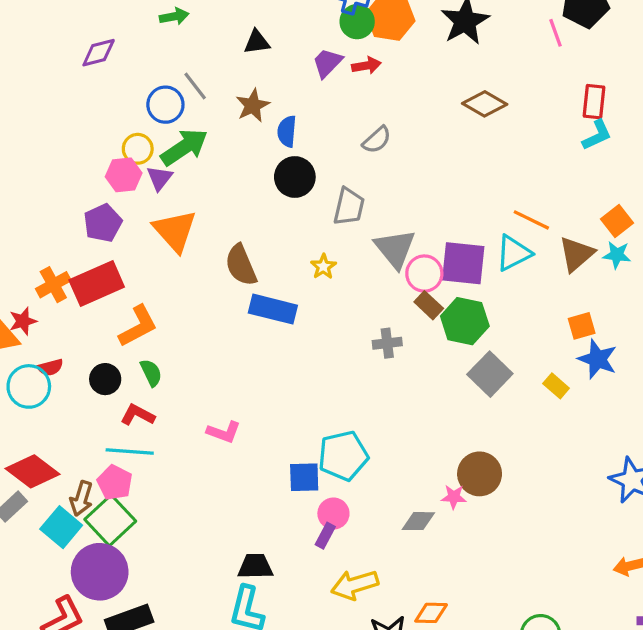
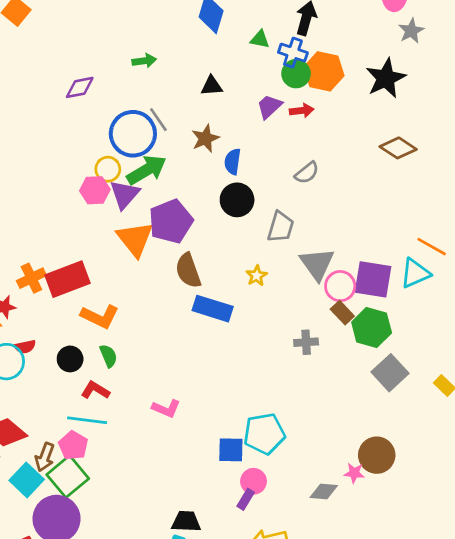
blue circle: (165, 105) -> (133, 134), size x1.5
purple triangle: (160, 178) -> (125, 194), size x1.4
purple pentagon: (103, 223) -> (171, 221), moved, size x1.4
orange L-shape: (138, 326) -> (100, 317), turned 51

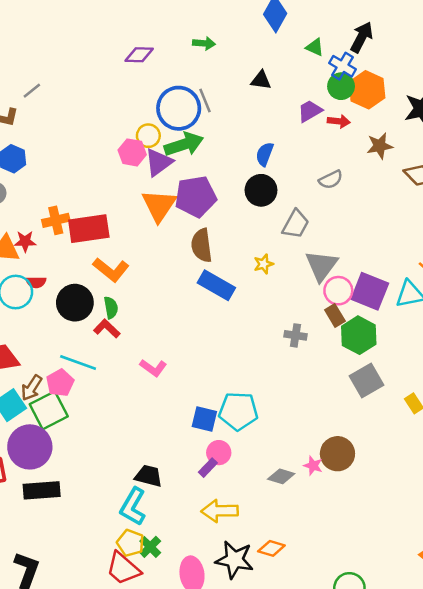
brown star: (205, 138) -> (380, 146), moved
black circle: (70, 359) -> (75, 303), size x1.5
red L-shape: (95, 390) -> (107, 329), moved

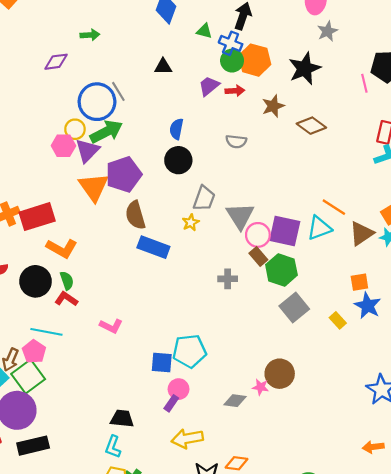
green arrow: (204, 43) -> (90, 35), moved
gray semicircle: (331, 180) -> (236, 141), turned 42
gray trapezoid: (296, 224) -> (204, 198), moved
cyan L-shape: (133, 507) -> (113, 447), size x0.7

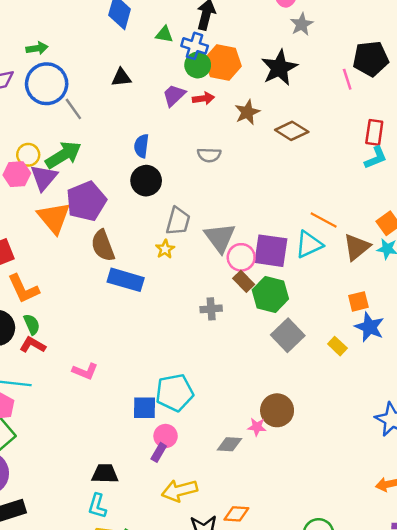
blue circle: (97, 102) -> (47, 84), moved
orange L-shape: (62, 248) -> (23, 289), turned 40

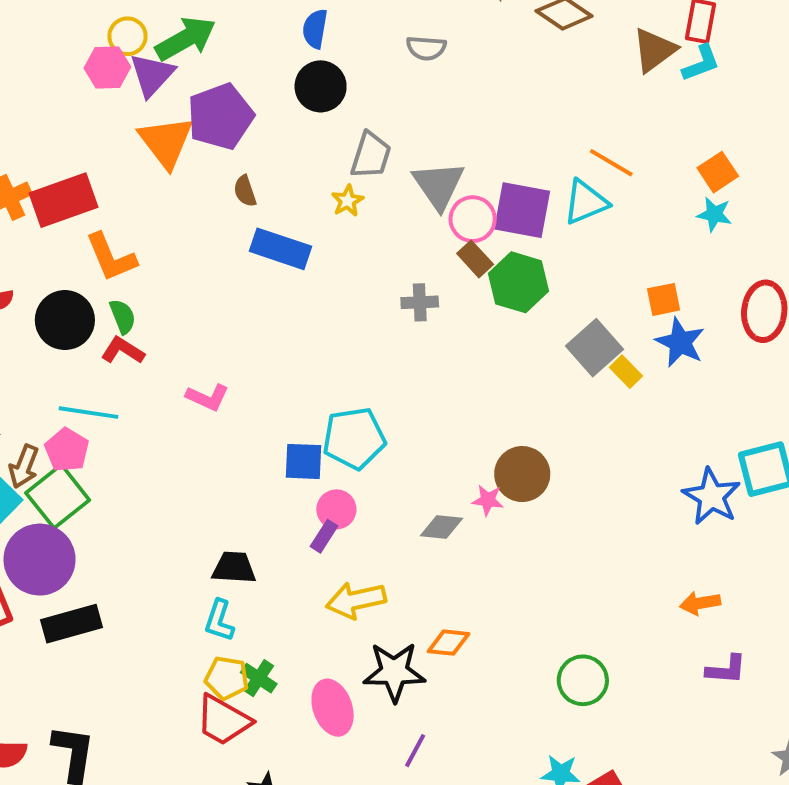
brown semicircle: (103, 246) -> (245, 191), size x0.6
brown triangle: (357, 247) -> (654, 50), moved
gray square: (288, 335) -> (594, 348), moved

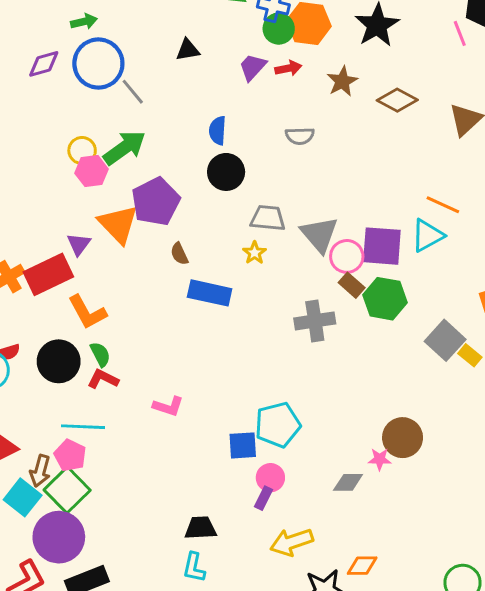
pink hexagon: (107, 67) -> (91, 171), moved
purple triangle: (152, 75) -> (79, 244), moved, size x0.7
gray trapezoid: (371, 155) -> (268, 218), turned -96
gray cross: (420, 302) -> (315, 321), size x1.5

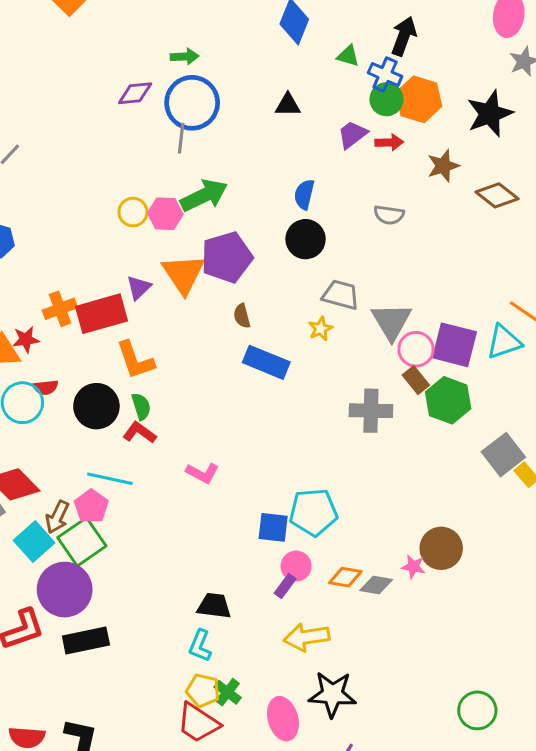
gray line: (133, 92) -> (181, 138), moved, turned 36
yellow circle: (82, 150) -> (133, 212), moved
orange diamond: (362, 566) -> (345, 577), moved

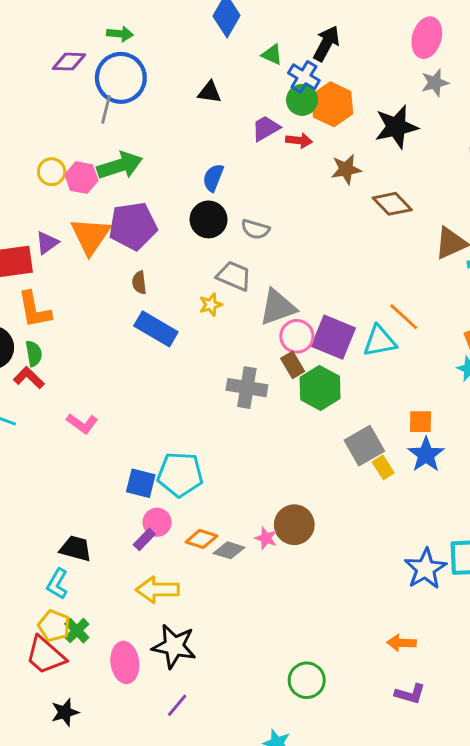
gray semicircle: (389, 215) -> (255, 229), moved
gray triangle: (391, 321) -> (278, 307), turned 33

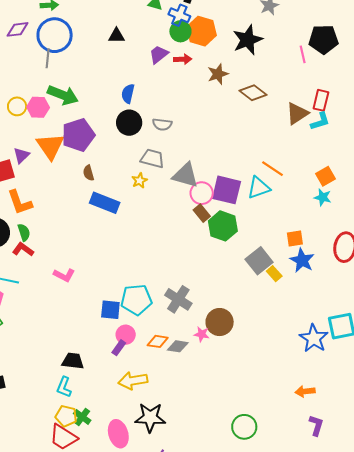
green arrow: (120, 166) -> (63, 95), turned 48
gray triangle: (278, 307) -> (185, 175), turned 44
gray cross: (247, 388) -> (178, 299), moved, turned 32
purple L-shape: (410, 694) -> (316, 425), turned -80

